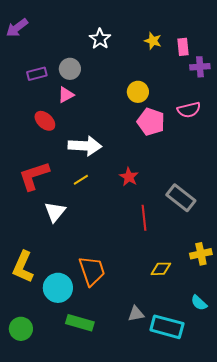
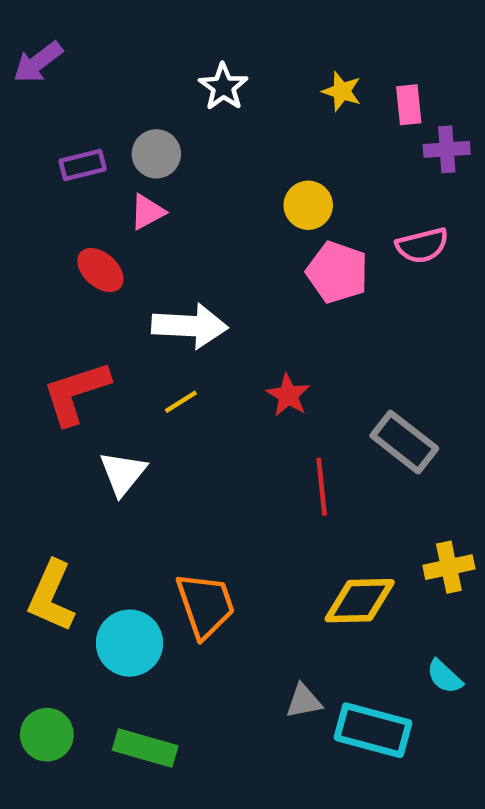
yellow diamond: (161, 269) -> (360, 601), size x1.5
green rectangle: (80, 323) -> (145, 748), moved

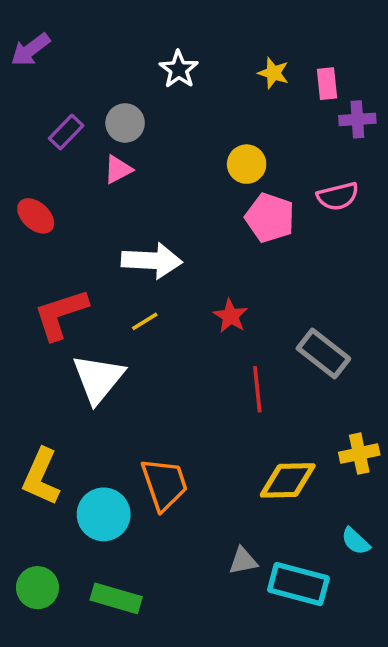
purple rectangle: (83, 165) -> (66, 132), turned -32
red ellipse: (100, 270) -> (36, 216), moved
white triangle: (123, 473) -> (98, 379), size x1.4

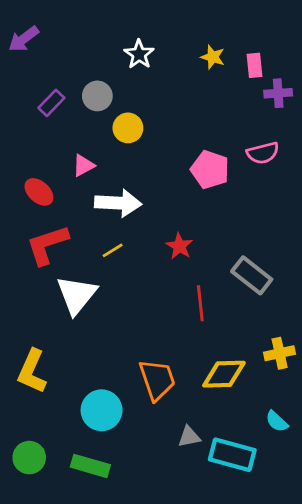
yellow circle: (247, 164) -> (128, 128), moved
pink triangle: (118, 169) -> (83, 165), moved
red ellipse: (36, 216) -> (39, 192), moved
orange trapezoid: (164, 484) -> (157, 380), moved
cyan circle: (104, 514) -> (102, 410), moved

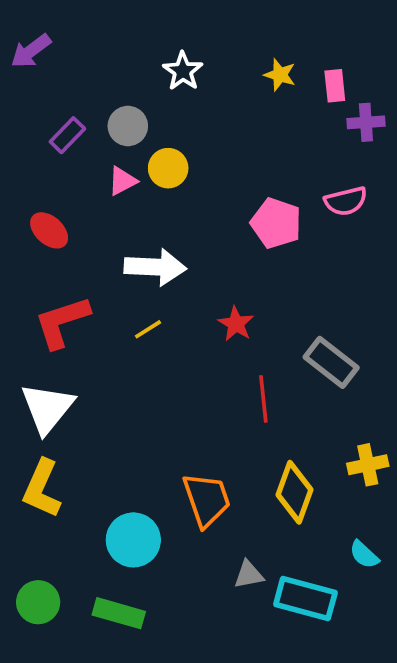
pink triangle: (83, 165) -> (122, 181), moved
red ellipse: (39, 192) -> (49, 230), moved
white triangle: (76, 295) -> (47, 408), moved
yellow diamond: (224, 374) -> (295, 492), turned -69

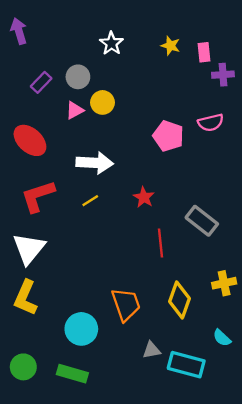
purple arrow: (31, 51) -> (19, 31), turned 110
red ellipse: (49, 230) -> (30, 140), size x1.4

